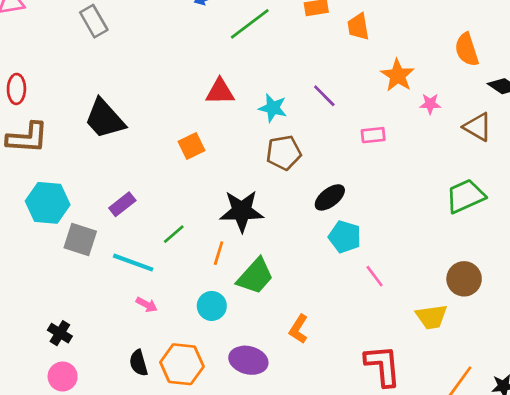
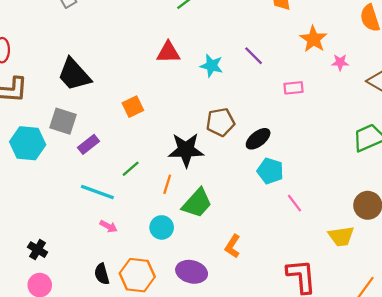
orange square: (191, 146) -> (133, 107), moved
brown pentagon: (284, 153) -> (220, 122), moved
gray square: (80, 240) -> (63, 121), moved

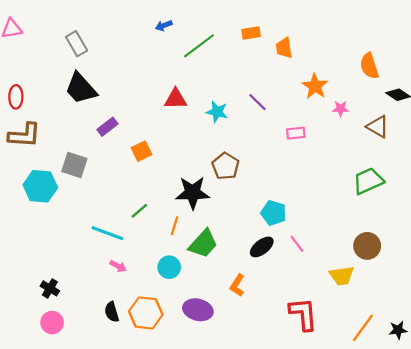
black trapezoid: (74, 75) -> (81, 88), moved
brown pentagon: (220, 122) -> (226, 166), turned -30
black ellipse: (258, 139) -> (262, 247), moved
purple rectangle: (89, 144) -> (107, 127), moved

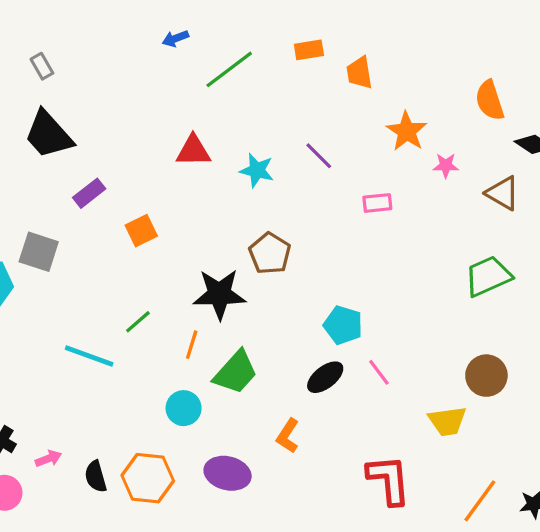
gray rectangle: (77, 44) -> (42, 66), size x0.7
pink arrow: (118, 266) -> (48, 459), moved, turned -49

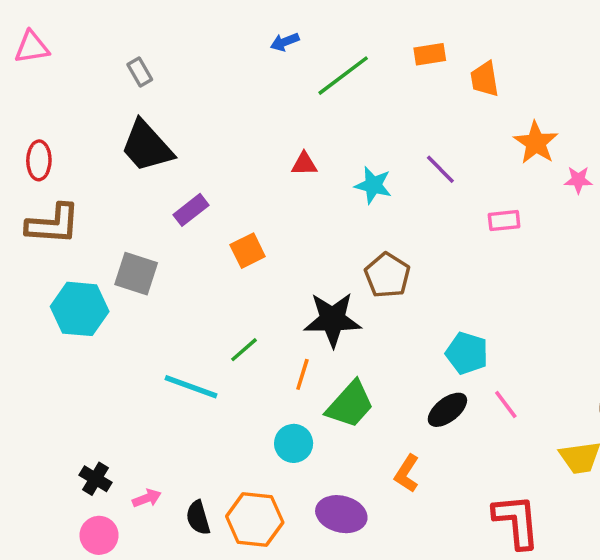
red triangle: (193, 151) -> (304, 164), size x0.7

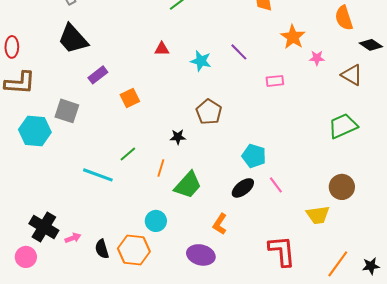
black star: (332, 320) -> (178, 137), size x0.5
cyan circle: (294, 443) -> (156, 221), moved
black cross: (95, 479) -> (44, 227), size x1.6
purple ellipse: (341, 514) -> (201, 255), moved
pink circle: (99, 535) -> (26, 257), moved

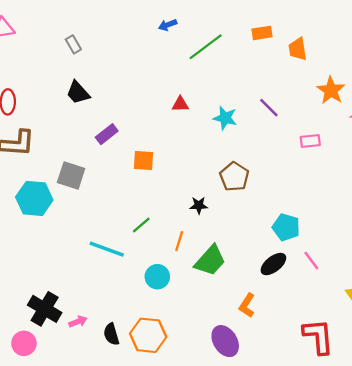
black trapezoid: (73, 39) -> (78, 93), size x0.7
orange square: (130, 98) -> (144, 161), turned 30
cyan circle: (156, 221) -> (157, 277), moved
purple ellipse: (201, 255) -> (225, 341), turned 44

